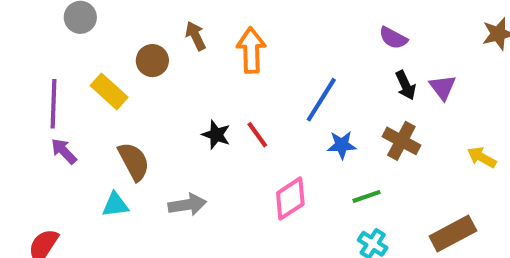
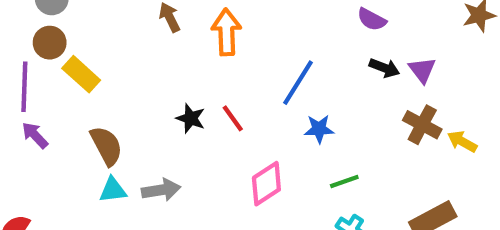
brown circle: (152, 61) -> (50, 43), moved
black arrow: (406, 85) -> (384, 68), turned -44
brown cross: (401, 141) -> (422, 125), moved
cyan triangle: (115, 205) -> (113, 190), moved

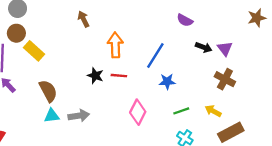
purple semicircle: (372, 19) -> (185, 20), moved
orange arrow: (226, 32) -> (115, 45), moved
red line: (233, 118) -> (119, 76), turned -49
yellow arrow: (462, 142) -> (213, 111), moved
pink diamond: (266, 184) -> (138, 112), turned -30

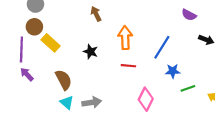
black star: (95, 76) -> (91, 52), moved
green line: (181, 111) -> (188, 88), moved
cyan triangle: (52, 116) -> (67, 102), turned 48

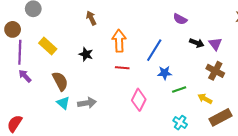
brown circle: (34, 27) -> (13, 29), moved

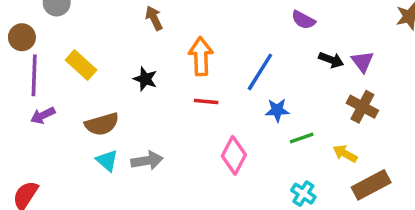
purple arrow: (25, 76) -> (43, 115), turned -72
brown semicircle: (60, 81) -> (102, 124), turned 102

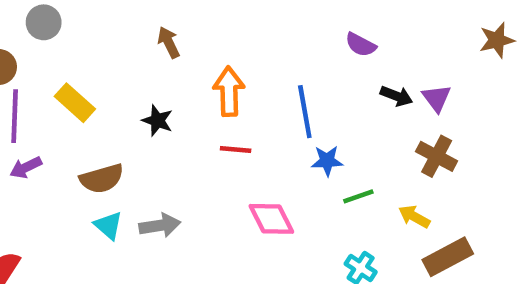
blue line: (260, 72) -> (305, 112), turned -42
pink diamond: (234, 155) -> (271, 219), turned -54

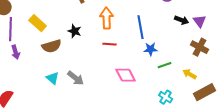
purple arrow: (26, 167) -> (16, 52), turned -80
brown semicircle: (102, 179) -> (52, 46), moved
gray arrow: (160, 225) -> (76, 78), turned 48

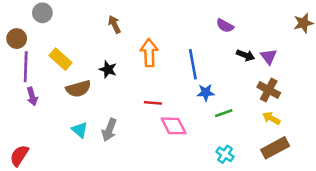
red line: (110, 44) -> (153, 103), moved
yellow arrow: (190, 74) -> (271, 118), moved
gray arrow: (76, 78) -> (109, 130), turned 72

